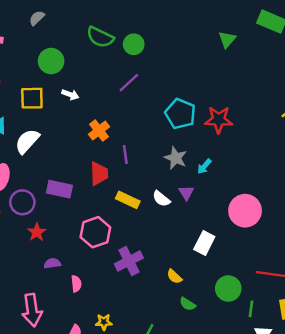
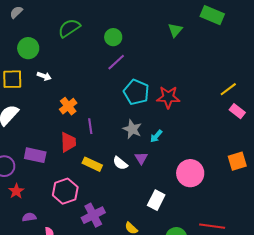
green semicircle: (100, 37) -> (69, 28), turned 120
green circle: (134, 44) -> (113, 37), moved
purple line: (129, 83) -> (116, 62), moved

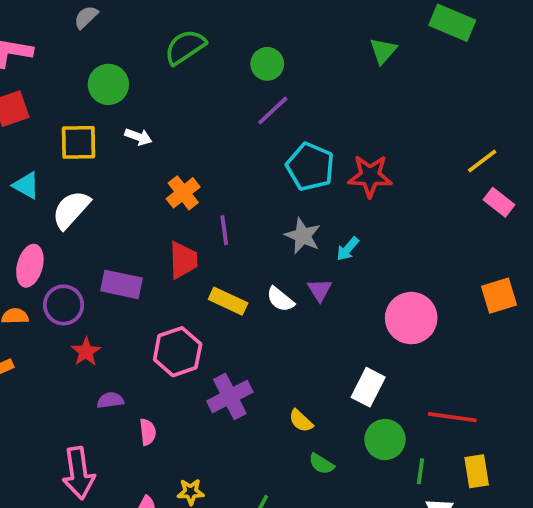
white rectangle: (156, 200) -> (368, 387), moved

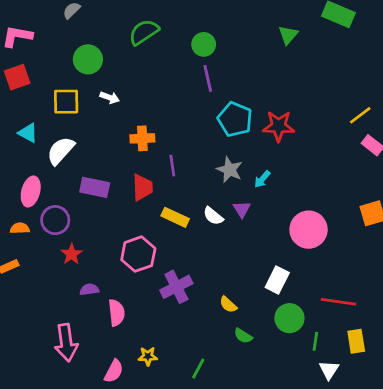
purple line: (273, 111) -> (208, 78), turned -60
orange cross: (183, 193) -> (142, 138), turned 35
purple rectangle: (121, 284) -> (95, 187), moved
pink semicircle: (148, 432) -> (117, 313), size x1.4

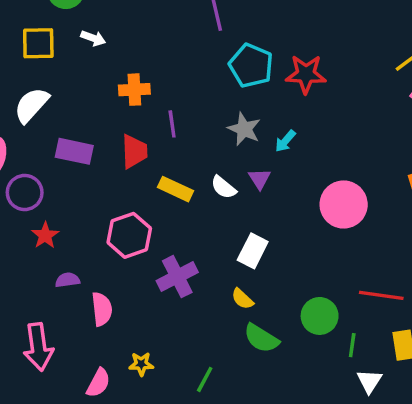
white rectangle: (277, 280) -> (253, 251), moved
green semicircle: (243, 336) -> (261, 338), size x1.5

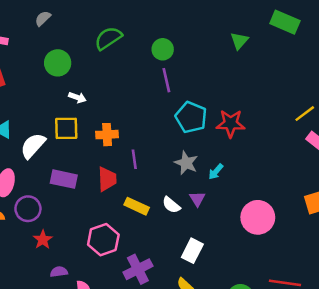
yellow square: (38, 43) -> (66, 128), moved

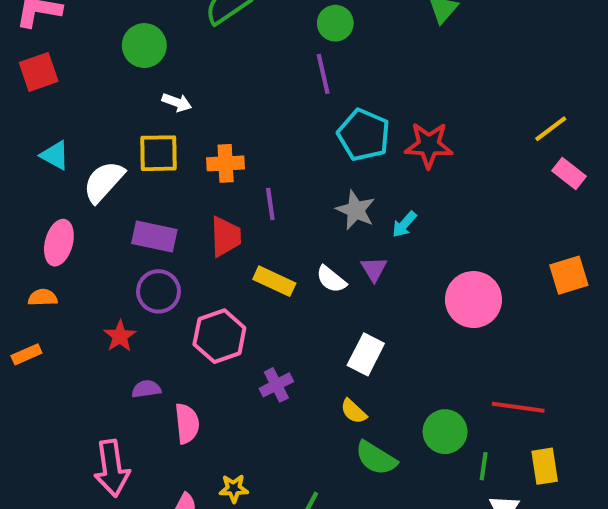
green circle: (163, 49) -> (335, 23), moved
purple circle: (28, 209) -> (159, 291), moved
purple cross: (138, 269) -> (276, 385), size x0.7

